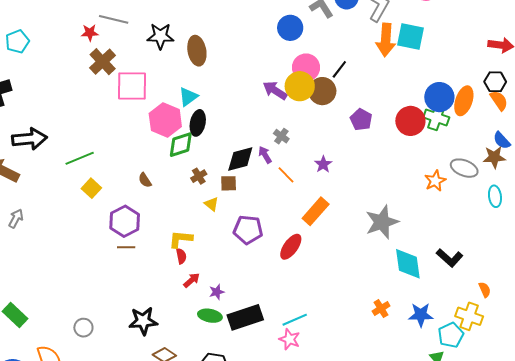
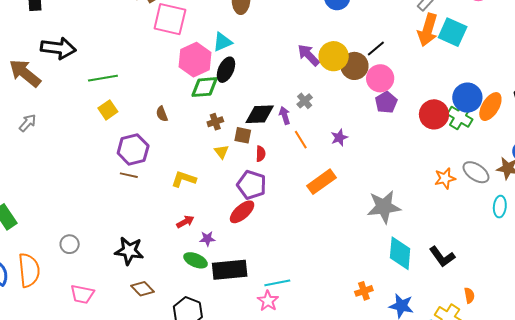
pink circle: (306, 68) -> (380, 78), moved
red ellipse: (291, 247) -> (242, 212), moved
red semicircle: (181, 256) -> (261, 154), moved

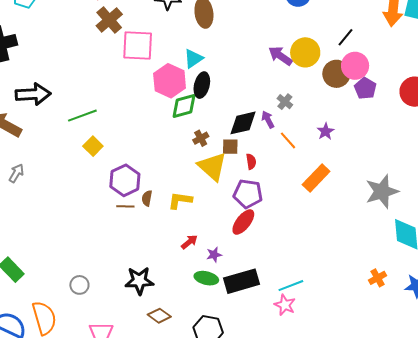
brown circle: (354, 66) -> (336, 74), moved
brown semicircle: (162, 114) -> (147, 198), moved, turned 42
yellow triangle: (222, 152) -> (212, 167), size x2.0

